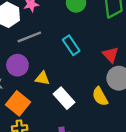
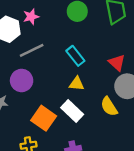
yellow triangle: (42, 78) -> (77, 84), moved
orange square: (18, 103) -> (44, 118), moved

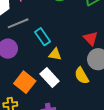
cyan rectangle: (75, 56) -> (43, 37), moved

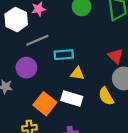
cyan rectangle: (43, 37) -> (64, 55), turned -60
white rectangle: (50, 77) -> (72, 98), turned -30

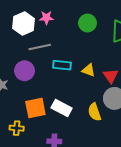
yellow triangle: (77, 73) -> (88, 70), moved
orange square: (45, 104) -> (35, 108), turned 30

